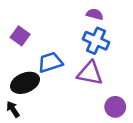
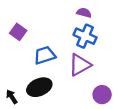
purple triangle: (90, 73) -> (80, 65), turned -40
black ellipse: (25, 83) -> (39, 87), moved

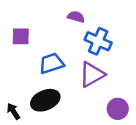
purple semicircle: (84, 13) -> (76, 17), moved
purple square: (18, 32) -> (21, 36), turned -35

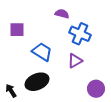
blue trapezoid: (51, 63) -> (42, 52), turned 50
purple triangle: (92, 74) -> (75, 61), size x0.7

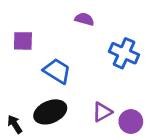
blue cross: (80, 34) -> (124, 53), moved
purple triangle: (75, 61) -> (102, 112), moved

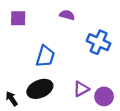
purple square: (23, 41) -> (18, 18), moved
blue trapezoid: (57, 71) -> (45, 56), turned 75

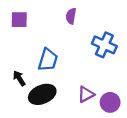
purple semicircle: (67, 15) -> (71, 16), turned -96
black arrow: (12, 99) -> (19, 78), moved

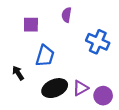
purple square: (19, 20) -> (31, 25), moved
black ellipse: (42, 94) -> (55, 88), moved

